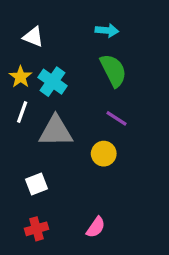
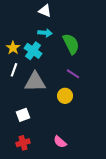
cyan arrow: (107, 30) -> (45, 33), moved
white triangle: (33, 37) -> (45, 11), moved
pink semicircle: (96, 227) -> (60, 142), turned 96

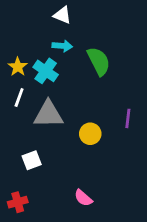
purple line: (73, 74) -> (128, 118), moved, turned 64
red cross: (23, 143) -> (18, 202), moved

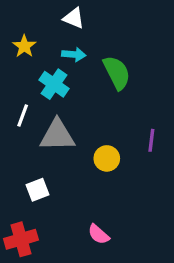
yellow star: (18, 67) -> (24, 46), moved
red cross: (18, 202) -> (21, 239), size x1.4

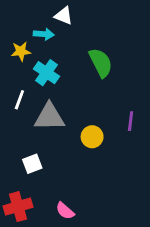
yellow star: (24, 46) -> (21, 51), moved, turned 30
cyan arrow: (74, 54) -> (44, 34), moved
pink semicircle: (99, 234) -> (65, 211), moved

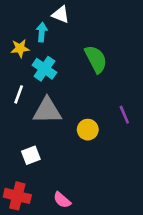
cyan arrow: (44, 34) -> (42, 32), turned -90
purple line: (131, 121) -> (124, 115), turned -30
red cross: (18, 207) -> (17, 196), turned 30

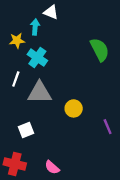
green semicircle: (96, 59) -> (100, 50), moved
purple line: (124, 115) -> (108, 127), moved

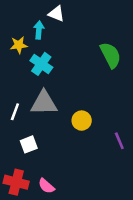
white line: (16, 79) -> (15, 112), moved
pink semicircle: (52, 167) -> (46, 186), moved

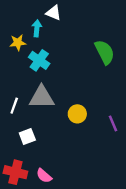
purple line: (119, 141) -> (113, 123), moved

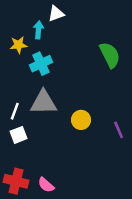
white triangle: (53, 13) -> (56, 14), turned -42
cyan cross: (39, 60) -> (41, 64), turned 30
white square: (27, 137) -> (18, 135), moved

